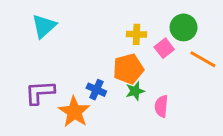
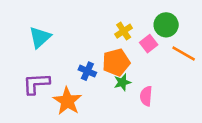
cyan triangle: (44, 26) -> (40, 37), moved
yellow cross: (137, 34) -> (124, 31), turned -35
blue cross: (96, 90) -> (87, 71), moved

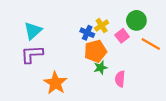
blue cross: (87, 71) -> (87, 33), moved
purple L-shape: (36, 84) -> (32, 54), moved

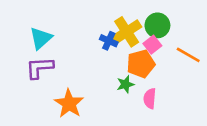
green circle: (136, 20) -> (157, 25), moved
yellow cross: (102, 26) -> (127, 32), size x1.6
orange pentagon: (95, 51) -> (141, 64), moved

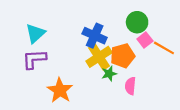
yellow cross: (127, 32) -> (99, 57), moved
blue cross: (109, 41) -> (95, 36), size x1.5
pink square: (152, 45) -> (145, 40), moved

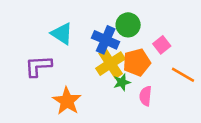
green circle: (137, 22) -> (128, 25), moved
cyan triangle: (35, 33) -> (62, 34), moved, turned -45
orange line: (164, 48) -> (183, 75), moved

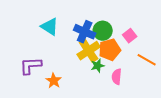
green circle: (128, 25) -> (103, 31), moved
purple L-shape: (38, 66) -> (31, 66), moved
orange star: (67, 101) -> (54, 81), size x0.7

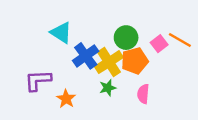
blue cross: (85, 32) -> (86, 56), moved, turned 30
orange line: (147, 60) -> (180, 40), moved
green star: (98, 66) -> (108, 88), moved

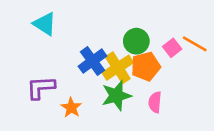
cyan triangle: (61, 33) -> (45, 24), moved
green star: (108, 88) -> (116, 96), size x1.6

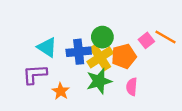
cyan triangle: (45, 24) -> (47, 47), moved
green circle: (136, 41) -> (102, 37), moved
blue cross: (93, 61) -> (79, 52), turned 30

